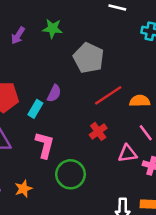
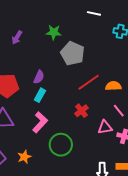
green star: (52, 29) -> (54, 32), moved
purple semicircle: (54, 93) -> (39, 77), moved
cyan rectangle: (35, 109) -> (40, 95), moved
pink L-shape: (45, 145) -> (40, 122), turned 30

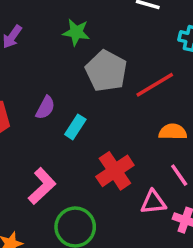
red line: (89, 82) -> (155, 85), moved
cyan rectangle: (40, 95) -> (75, 127), moved
red cross: (82, 111) -> (115, 171), size x1.5

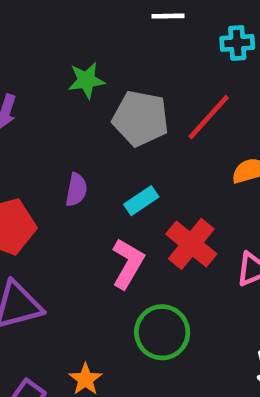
cyan rectangle: (75, 127) -> (141, 201), moved, turned 40
pink L-shape: (42, 186) -> (128, 264), moved

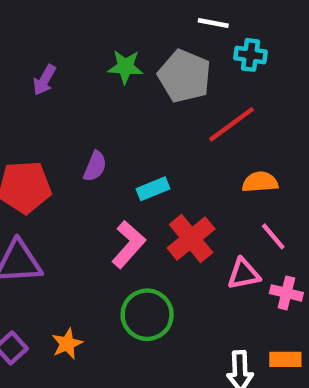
cyan cross: (237, 43) -> (251, 55), moved
gray pentagon: (141, 118) -> (184, 76), moved

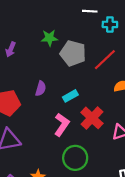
gray pentagon: (184, 76) -> (73, 53), moved

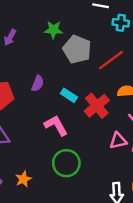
cyan rectangle: (70, 96) -> (69, 95), turned 56
red cross: (92, 118) -> (97, 106), moved
pink L-shape: (62, 125) -> (56, 125), turned -70

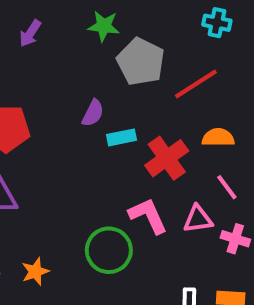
purple semicircle: (38, 83) -> (93, 113), moved
cyan rectangle: (69, 95) -> (122, 137), turned -49
pink L-shape: (56, 125) -> (148, 216), moved

